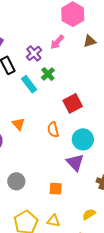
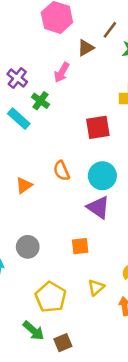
pink arrow: (57, 42) -> (62, 72), moved
red square: (73, 103) -> (98, 127), moved, turned 30
orange triangle: (19, 124) -> (24, 185), moved, turned 48
yellow triangle: (53, 221) -> (96, 288), moved, turned -40

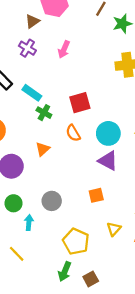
brown triangle: (86, 48) -> (32, 21), moved
purple cross: (17, 78) -> (27, 48), moved
green cross: (40, 101) -> (44, 113), moved
red square: (98, 127) -> (80, 103), moved
green arrow: (34, 331) -> (65, 272), turned 78

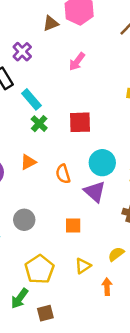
purple cross: (27, 48) -> (22, 52), moved
orange semicircle: (73, 133) -> (63, 174), moved

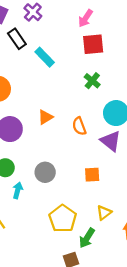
red square: (80, 122) -> (93, 44), moved
green cross: (39, 124) -> (92, 81), moved
green arrow: (20, 298) -> (87, 238), moved

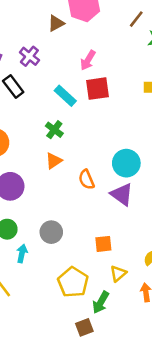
cyan rectangle: (45, 57) -> (65, 96), moved
green cross: (92, 81) -> (54, 130), moved
orange triangle: (45, 117) -> (54, 161), moved
orange square: (92, 175) -> (103, 244), moved

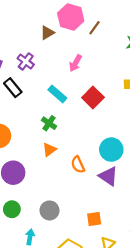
brown line: (136, 19) -> (95, 28), moved
red square: (98, 89) -> (93, 98), moved, turned -35
cyan arrow: (22, 253) -> (30, 237), moved

